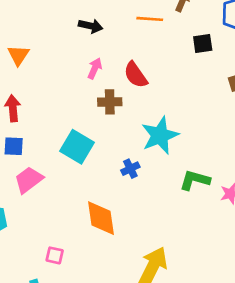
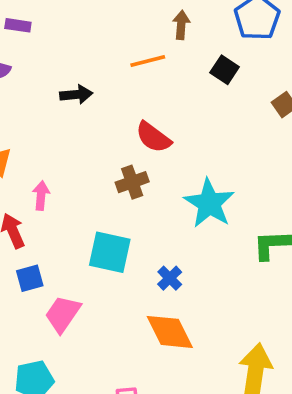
black square: (203, 43) -> (225, 70), turned -30
pink arrow: (95, 68) -> (41, 196), moved
blue cross: (130, 169) -> (170, 278), moved

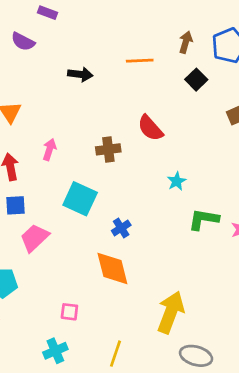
brown arrow: (181, 25) -> (186, 42), moved
red semicircle: (153, 137) -> (150, 128), moved
pink arrow: (41, 196) -> (49, 149), moved
cyan star: (209, 203) -> (177, 181), moved, size x0.5

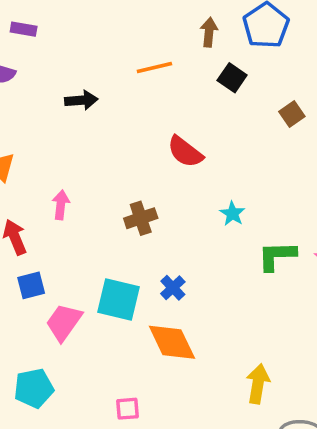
brown cross: (108, 149) -> (141, 218), moved
cyan square: (80, 199) -> (118, 299), moved
yellow arrow: (171, 312) -> (258, 384), size x0.7

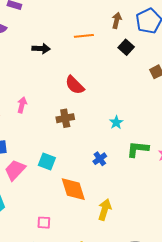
red semicircle: (185, 152) -> (75, 85), moved
blue cross: (173, 288) -> (100, 159), moved
cyan square: (118, 299) -> (47, 162), size x0.7
yellow arrow: (258, 384) -> (105, 210), moved

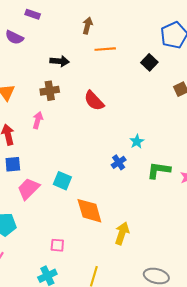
brown arrow: (117, 20) -> (87, 26), moved
brown cross: (65, 118) -> (50, 91), moved
blue cross: (100, 159) -> (119, 162), moved

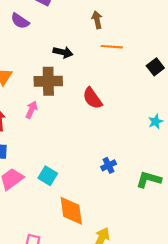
brown arrow: (87, 26) -> (97, 20), turned -35
brown cross: (50, 91) -> (48, 81), size x1.4
cyan star: (137, 141) -> (156, 122), moved

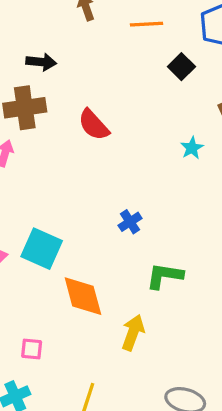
orange line: (112, 47) -> (146, 24), moved
cyan square: (48, 176) -> (42, 249), size x1.4
green L-shape: (149, 180) -> (165, 276), moved

